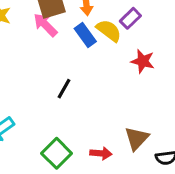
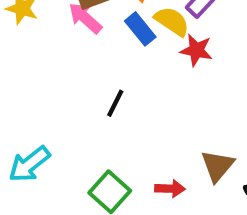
red star: (143, 61) -> (196, 50), moved

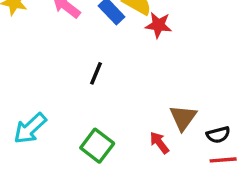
red arrow: (170, 189) -> (159, 143), moved, turned -125

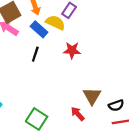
red star: (159, 25) -> (72, 50), moved
black line: (96, 73) -> (35, 54), moved

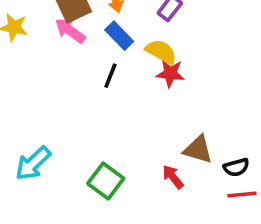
yellow semicircle: (55, 23) -> (161, 52), moved
brown triangle: (92, 96) -> (198, 149), turned -48

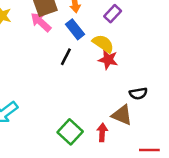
black semicircle: (236, 167) -> (138, 93), moved
red arrow: (173, 177) -> (102, 132), turned 36
green square: (106, 181) -> (70, 132), moved

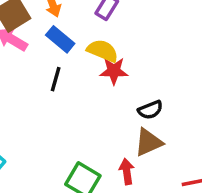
black semicircle: (138, 93) -> (150, 110), moved
brown triangle: (122, 115) -> (149, 142), turned -35

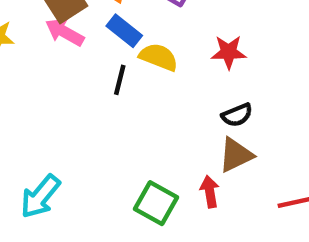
yellow semicircle: (103, 51) -> (159, 57), moved
red star: (114, 71) -> (229, 52), moved

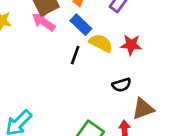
red star: (229, 52) -> (131, 45), moved
black semicircle: (237, 115) -> (122, 85), moved

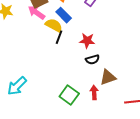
yellow semicircle: (101, 43) -> (54, 25), moved
red star: (131, 45) -> (87, 41), moved

